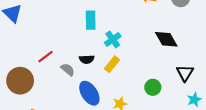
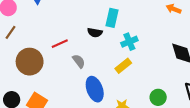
black semicircle: (87, 59) -> (95, 33), moved

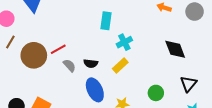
black semicircle: (95, 33) -> (91, 63), moved
gray semicircle: (79, 61) -> (69, 65), moved
brown circle: (30, 62) -> (34, 55), moved

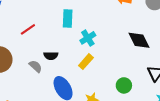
red line: (58, 49) -> (28, 29), moved
black semicircle: (91, 63) -> (51, 56), moved

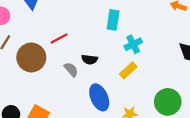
red line: (28, 29) -> (59, 38), moved
green circle: (124, 85) -> (168, 102), size x1.5

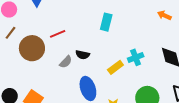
cyan cross: (133, 44) -> (136, 57), moved
gray semicircle: (71, 70) -> (66, 62), turned 80

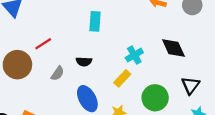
black semicircle: (83, 55) -> (84, 62), moved
yellow rectangle: (115, 67) -> (122, 78), moved

